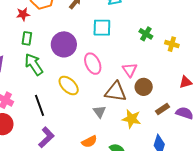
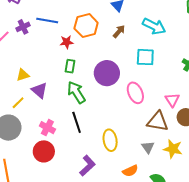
yellow ellipse: (69, 85) -> (110, 140), moved, turned 35
black line: (40, 105) -> (77, 122), moved
gray triangle: (99, 112) -> (148, 147), moved

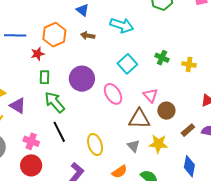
brown arrow: (119, 31) -> (88, 36), turned -112
cyan square: (145, 57) -> (127, 64), moved, turned -36

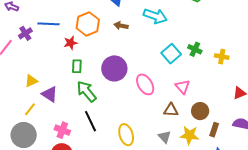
cyan square: (127, 64) -> (171, 54), moved
brown circle: (166, 111) -> (200, 111), moved
brown triangle: (139, 119) -> (171, 110), size x0.7
brown rectangle: (188, 130) -> (214, 130), moved, turned -32

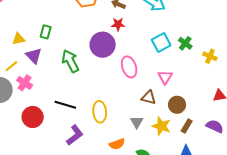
red star: (71, 43) -> (118, 24), moved
green rectangle: (77, 66) -> (46, 32), moved
black line: (91, 121) -> (65, 105), moved, turned -60
pink cross: (62, 130) -> (25, 83), moved

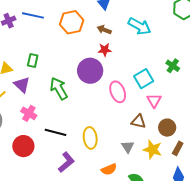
cyan square: (161, 42) -> (144, 79), moved
pink cross: (25, 83) -> (29, 113), moved

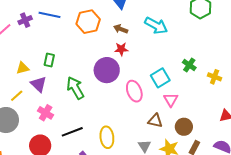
black line: (55, 132) -> (72, 132), turned -35

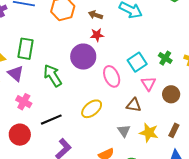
green rectangle: (49, 60) -> (25, 49), size x1.5
green cross: (189, 65) -> (165, 58), moved
brown circle: (184, 127) -> (171, 94), moved
yellow ellipse: (107, 137) -> (92, 109), moved, turned 60

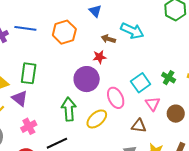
brown arrow: (96, 15) -> (108, 39), moved
green arrow: (53, 76) -> (69, 109), moved, turned 30
pink cross: (24, 102) -> (29, 126), turned 35
yellow ellipse: (92, 109) -> (97, 119), moved

